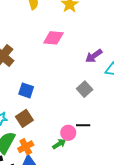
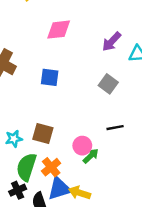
blue square: (26, 90) -> (50, 77), moved
brown square: (24, 118) -> (43, 133), turned -30
pink circle: (68, 133) -> (82, 146), moved

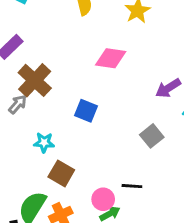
black line: (115, 128) -> (132, 186), moved
cyan star: (14, 139) -> (44, 143), moved

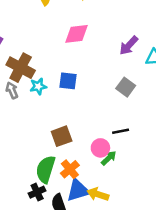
gray arrow: (18, 104) -> (12, 90), turned -49
cyan star: (44, 143) -> (38, 86), moved
brown square: (61, 173) -> (62, 136), turned -35

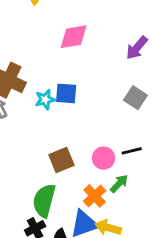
cyan star: (38, 86) -> (45, 100), moved
pink circle: (100, 148) -> (104, 158), moved
orange cross: (70, 169) -> (95, 196), moved

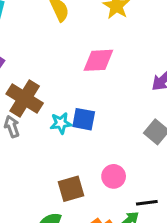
black line: (132, 151) -> (147, 203), moved
pink circle: (104, 158) -> (114, 176), moved

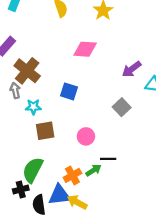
cyan star: (61, 123) -> (33, 107), moved
brown square: (71, 189) -> (45, 131), moved

